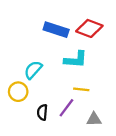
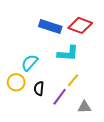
yellow line: (81, 89) -> (73, 80), turned -56
black semicircle: (42, 112) -> (39, 88), moved

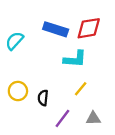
red diamond: (80, 25) -> (89, 28), turned -30
cyan semicircle: (30, 63) -> (14, 41), moved
purple line: (60, 97) -> (62, 118), moved

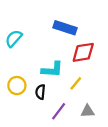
red diamond: (89, 28) -> (83, 52), moved
blue rectangle: (56, 29) -> (65, 28), moved
cyan L-shape: (75, 59) -> (52, 69), moved

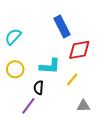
blue rectangle: (65, 28) -> (62, 26), turned 45
yellow circle: (17, 86) -> (15, 69), moved
purple line: (59, 111) -> (28, 106), moved

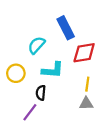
cyan semicircle: (13, 37) -> (36, 45), moved
yellow line: (72, 79) -> (87, 84), moved, turned -32
gray triangle: (83, 106) -> (86, 104), moved

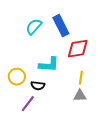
cyan semicircle: (36, 45) -> (34, 27), moved
yellow circle: (16, 73) -> (17, 77), moved
black semicircle: (41, 93) -> (38, 86), turned -88

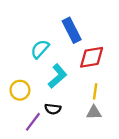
cyan semicircle: (34, 27) -> (40, 49), moved
cyan L-shape: (49, 65) -> (58, 76), turned -45
black semicircle: (38, 86) -> (53, 109), moved

